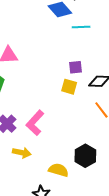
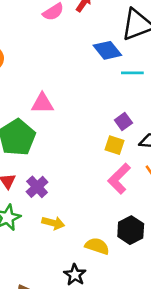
purple square: (76, 67) -> (123, 122), turned -32
pink L-shape: (35, 123) -> (119, 179), moved

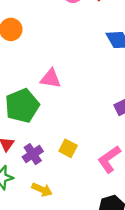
yellow square: (114, 145) -> (68, 148), moved

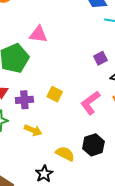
purple cross: (33, 154) -> (24, 100), turned 30

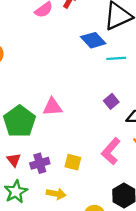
pink triangle: (38, 34) -> (52, 107), moved
yellow square: (55, 94) -> (73, 162), moved

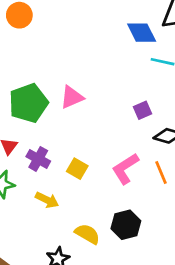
pink triangle: (52, 107) -> (72, 97), turned -35
purple cross: (40, 163) -> (38, 159), turned 30

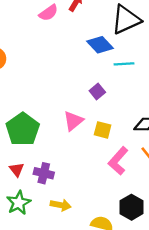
pink triangle: (72, 97) -> (73, 121), moved
purple square: (142, 110) -> (97, 91), moved
yellow square: (77, 169) -> (103, 130), moved

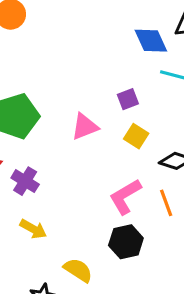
yellow square: (103, 130) -> (136, 136), moved
black hexagon: (132, 207) -> (126, 242), moved

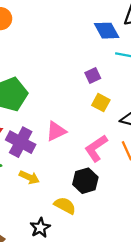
pink triangle: (85, 127) -> (56, 131), moved
purple cross: (25, 181) -> (21, 142), size x1.4
black hexagon: (126, 242) -> (85, 181), moved

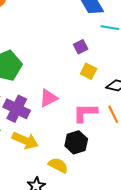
pink L-shape: (96, 148) -> (85, 113), turned 35
yellow arrow: (29, 177) -> (25, 140), size x1.4

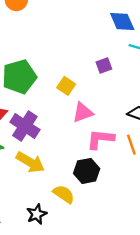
yellow square: (89, 71) -> (66, 86), moved
pink triangle: (48, 98) -> (83, 112), moved

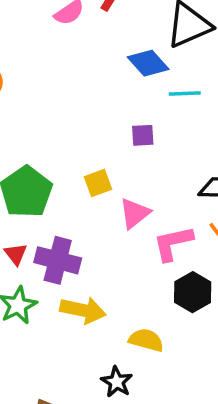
purple square: (104, 65) -> (143, 135), turned 35
yellow square: (66, 86) -> (98, 183), turned -36
black hexagon: (87, 171) -> (193, 292), moved

